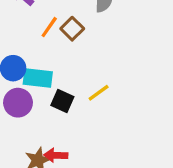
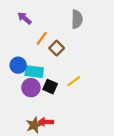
brown square: (72, 29) -> (57, 48), moved
purple circle: (18, 103) -> (31, 88), moved

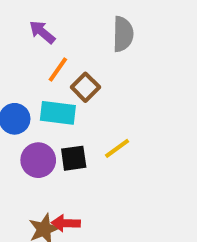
purple arrow: (25, 18) -> (42, 32), moved
cyan rectangle: (34, 72) -> (58, 113), moved
black square: (50, 87) -> (74, 158), turned -32

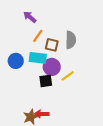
gray semicircle: (123, 34) -> (71, 40), moved
brown square: (85, 87) -> (52, 45), turned -32
purple circle: (38, 160) -> (52, 67), moved

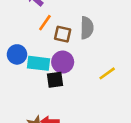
cyan rectangle: (38, 58) -> (39, 63), moved
yellow line: (68, 76) -> (107, 73), moved

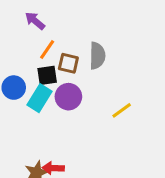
cyan rectangle: (39, 63) -> (40, 98), turned -65
black square: (55, 80) -> (47, 75), moved

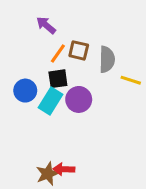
brown square: (68, 63) -> (79, 50), moved
yellow line: (122, 110) -> (131, 80), moved, turned 54

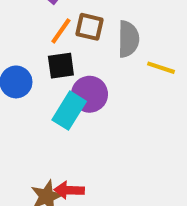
cyan rectangle: (51, 101) -> (69, 111), moved

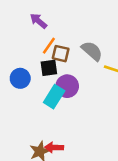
brown square: (90, 27) -> (61, 54), moved
gray semicircle: (128, 39) -> (92, 51), turned -50

